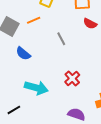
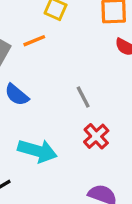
gray line: (61, 39) -> (83, 97), moved

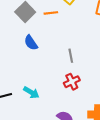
cyan arrow: (37, 151) -> (31, 92), moved, size x0.7

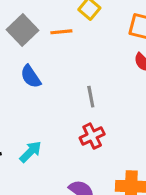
cyan arrow: (31, 92) -> (31, 152), turned -77

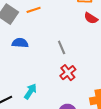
blue semicircle: (31, 77) -> (20, 43), turned 140

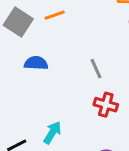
red cross: (68, 73) -> (106, 105), turned -35

